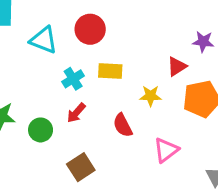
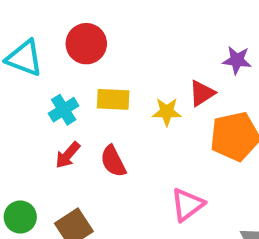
yellow star: (151, 96) -> (167, 112), moved
red semicircle: (123, 125) -> (113, 161), moved
green circle: (41, 130) -> (20, 217), moved

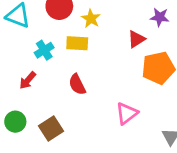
yellow star: (167, 112) -> (91, 19), moved, turned 30
red arrow: (68, 155) -> (28, 80), moved

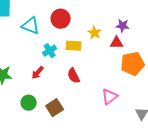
purple star: (160, 17) -> (123, 26), moved
yellow star: (91, 19) -> (95, 33), moved
red triangle: (136, 39) -> (117, 43), turned 32

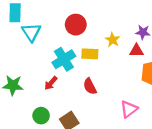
cyan triangle: (31, 26) -> (31, 32), moved, turned 36
cyan cross: (50, 51) -> (64, 59), size x1.5

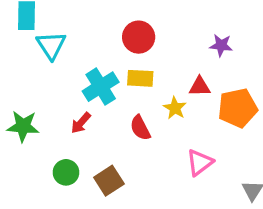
red circle: (76, 25) -> (139, 37), moved
yellow star: (113, 40) -> (175, 108), moved
red triangle: (136, 51) -> (200, 87), moved

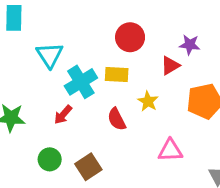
red circle: (139, 37) -> (130, 37), moved
cyan triangle: (51, 45) -> (50, 55), moved
red triangle: (200, 87) -> (170, 66), moved, turned -30
pink triangle: (200, 162) -> (170, 150), turned 35

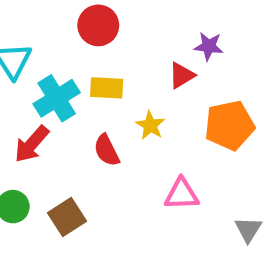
red circle: (130, 37) -> (98, 25), moved
red arrow: (63, 115) -> (32, 144), size x1.4

